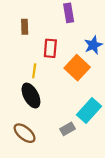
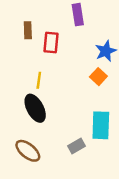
red rectangle: (50, 48) -> (51, 43), moved
orange square: (77, 68) -> (98, 77), moved, size x0.6
cyan rectangle: (89, 111) -> (101, 125), turned -40

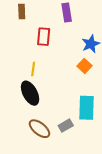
brown rectangle: (28, 30) -> (22, 11), moved
brown ellipse: (28, 151) -> (39, 129), moved

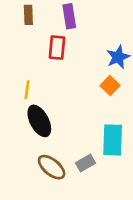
purple rectangle: (67, 13) -> (69, 16), moved
yellow line: (33, 69) -> (27, 90), moved

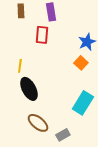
cyan rectangle: (113, 140) -> (83, 103), turned 30
gray rectangle: (86, 163) -> (63, 135), moved

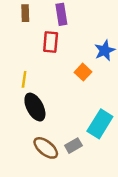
orange square: (81, 63) -> (83, 72), moved
gray rectangle: (63, 135) -> (73, 146), moved

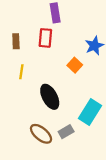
brown rectangle: (25, 13) -> (16, 41), moved
black ellipse: (35, 107) -> (50, 97), moved

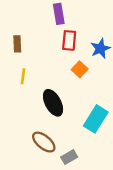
red rectangle: (45, 38) -> (69, 40), moved
gray rectangle: (66, 132) -> (69, 157), moved

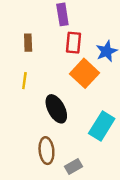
brown rectangle: (17, 44) -> (28, 43), moved
orange square: (80, 69) -> (85, 73), size x1.6
brown ellipse: (44, 142) -> (46, 151), turned 45

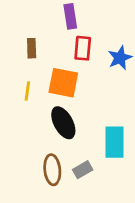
orange square: (85, 73) -> (63, 83), moved, turned -32
cyan rectangle: (102, 126) -> (114, 142), turned -32
gray rectangle: (73, 167) -> (83, 170), moved

